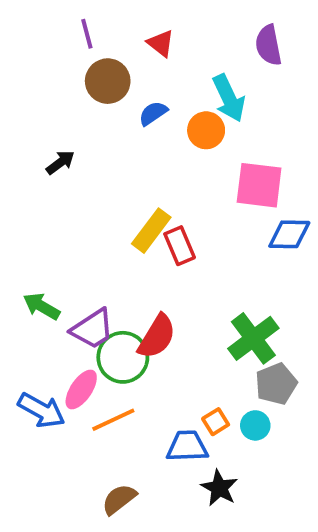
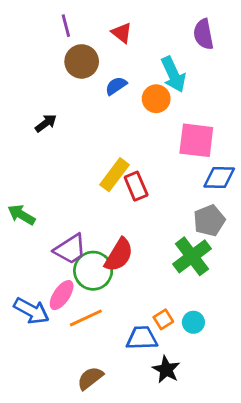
green arrow: (41, 306) -> (21, 215), moved
gray pentagon: (276, 384) -> (209, 221), moved

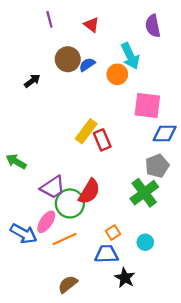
brown circle: (82, 61) -> (68, 59), moved
black arrow: (46, 123) -> (32, 81), moved
orange square: (163, 319) -> (113, 233), moved

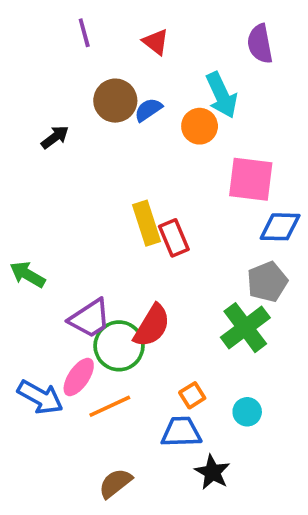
yellow rectangle: (86, 131) -> (146, 223), turned -55

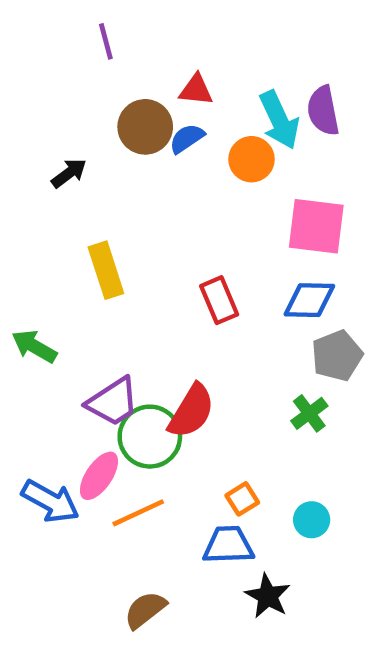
red triangle: (156, 42) -> (196, 90), moved, turned -32
purple semicircle: (260, 44) -> (323, 111), moved
yellow rectangle: (146, 223) -> (106, 270), moved
blue diamond: (280, 227) -> (309, 300), moved
green cross: (245, 328) -> (309, 413), size x0.6

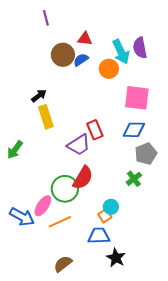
black arrow: (69, 173) -> (39, 96), moved
green arrow: (34, 346) -> (15, 150), turned -84
purple trapezoid: (113, 402) -> (79, 145), moved
cyan circle: (312, 520) -> (111, 207), moved

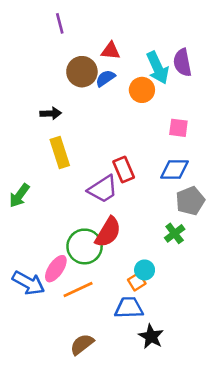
black arrow: (39, 96) -> (51, 113), moved, turned 35
pink square: (137, 98) -> (178, 128), size x0.6

